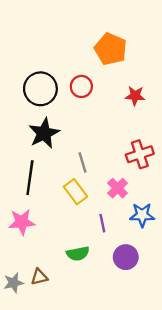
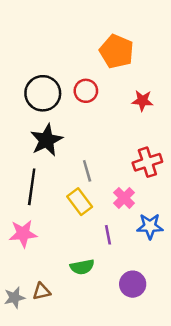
purple circle: (126, 257) -> (133, 284), moved

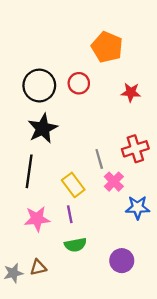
gray line: (87, 171) -> (99, 159), moved
pink star: (23, 234) -> (37, 219), moved
purple line: (108, 235) -> (70, 214), moved

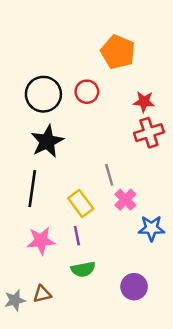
red cross: (135, 149) -> (149, 133), moved

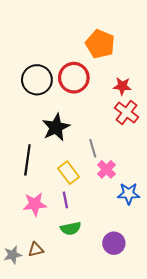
red circle: (87, 92) -> (74, 78), size x1.5
red cross: (149, 133) -> (127, 112), turned -35
black star: (47, 141) -> (56, 127), moved

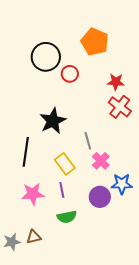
red circle: (74, 78) -> (70, 74), size x0.6
black circle: (37, 80) -> (46, 57), moved
purple circle: (114, 243) -> (100, 197), moved

